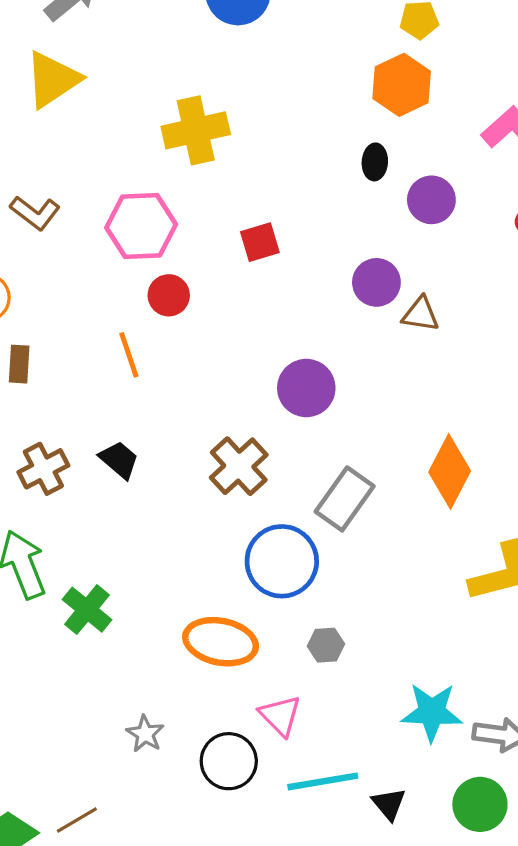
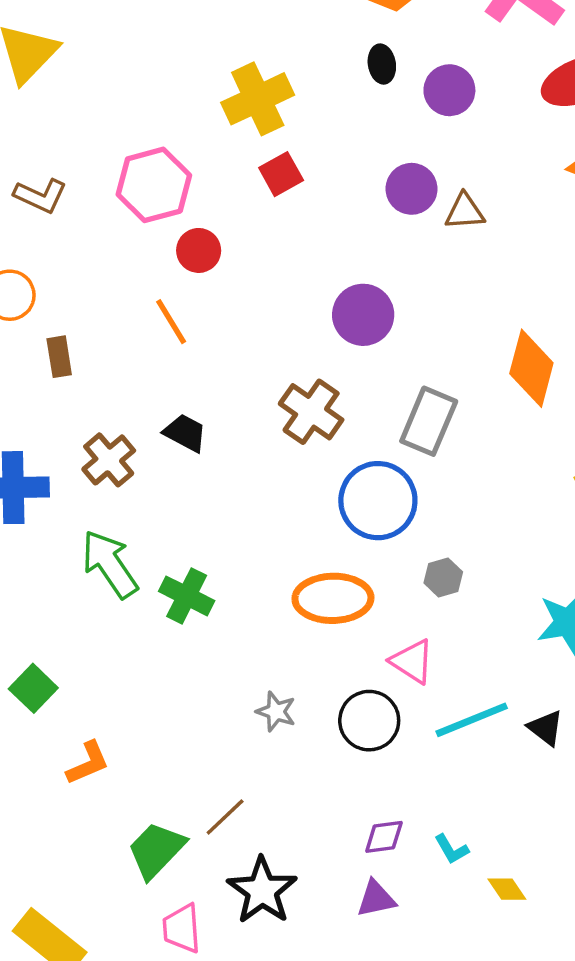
yellow cross: (196, 130) -> (258, 99), moved

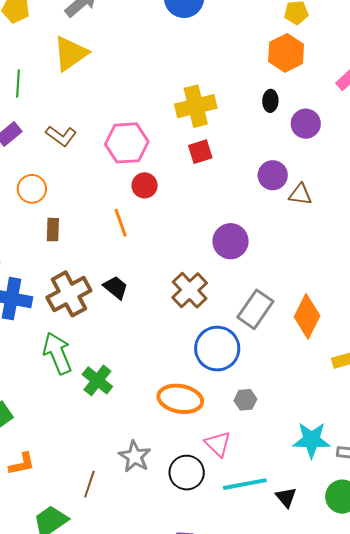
orange diamond: (531, 368) -> (307, 316), moved
brown cross: (109, 460) -> (69, 294), size x1.4
gray star: (276, 712) -> (135, 456), size x1.4
brown line: (225, 817) -> (89, 484), moved, turned -40

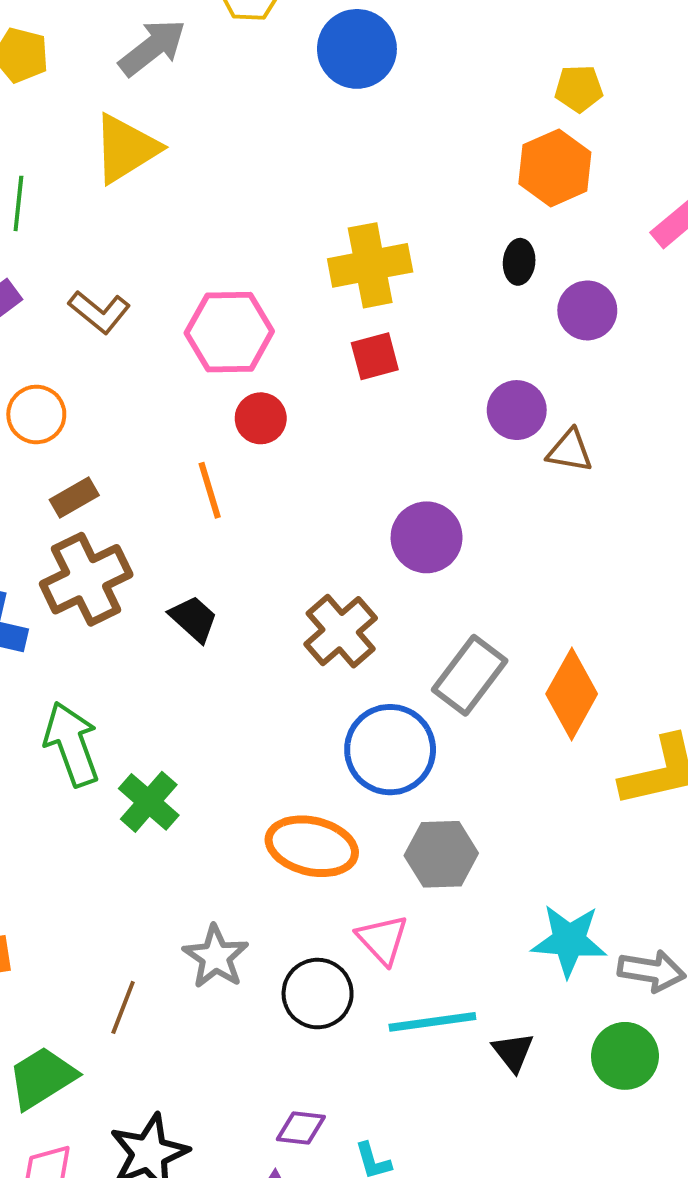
brown rectangle: (53, 230) -> (74, 497), turned 55
brown cross: (69, 294) -> (86, 579), moved
gray hexagon: (245, 400) -> (441, 854), size x1.6

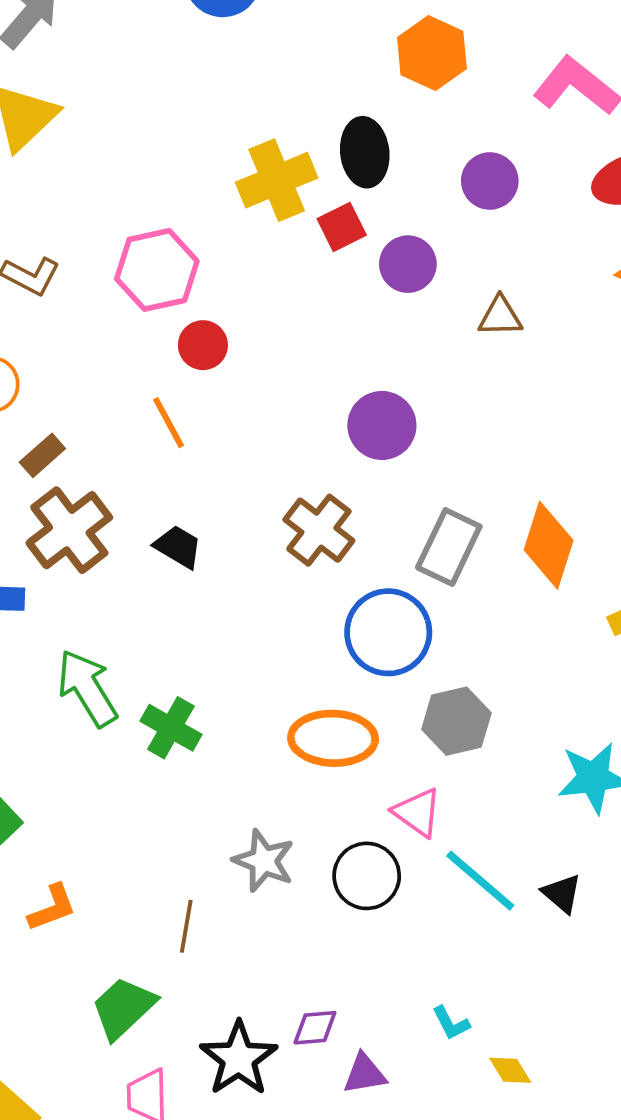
black ellipse: (519, 262) -> (365, 152), moved, size x1.6
red square: (375, 356) -> (342, 227), moved
purple circle: (517, 410) -> (408, 264), moved
cyan line: (432, 1022) -> (480, 881), turned 60
purple diamond: (301, 1128) -> (315, 1028), moved

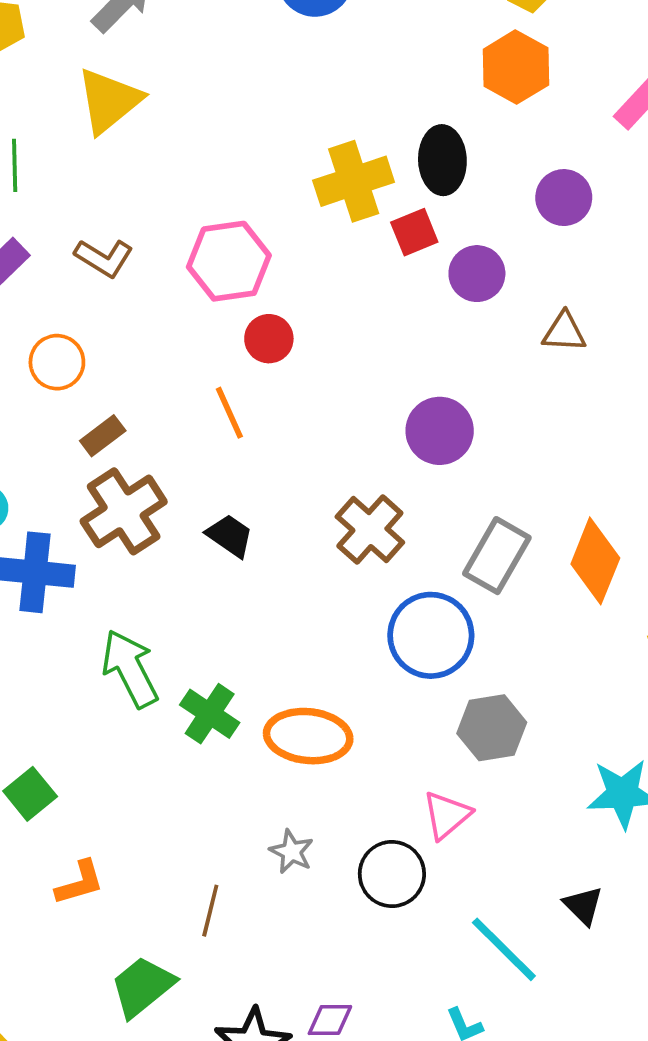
orange ellipse: (333, 738) -> (308, 736), moved
pink triangle: (417, 812) -> (447, 815), turned 40
gray star: (264, 861) -> (292, 852), size x0.7
cyan line: (480, 881) -> (504, 949), moved

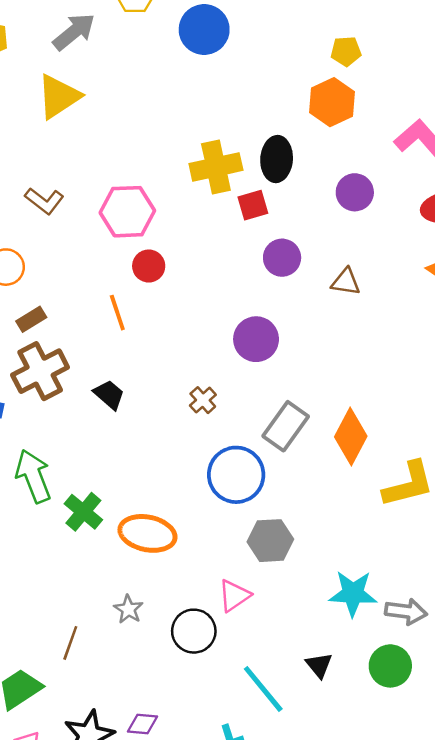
purple circle: (477, 274) -> (282, 258), moved
brown cross: (370, 530) -> (203, 400), size x0.6

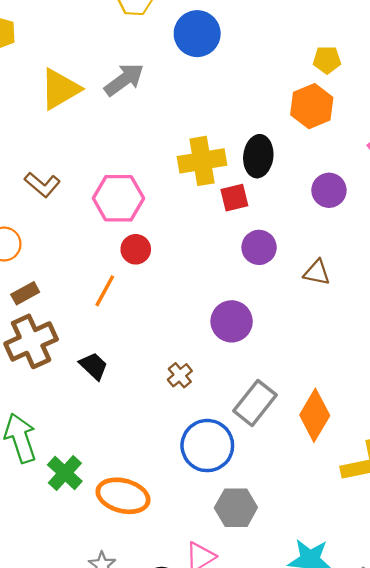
gray arrow: (74, 32) -> (124, 80), moved
orange line: (117, 313) -> (105, 291), turned 44

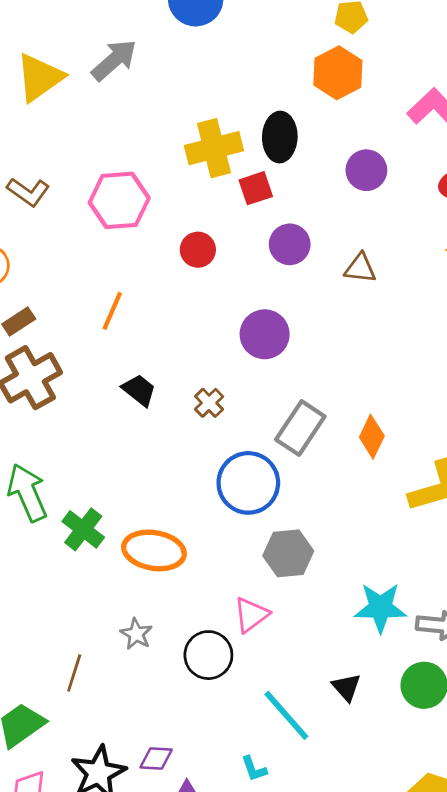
red circle: (136, 249) -> (198, 250), moved
black trapezoid: (94, 366) -> (139, 390), moved
orange diamond: (315, 415) -> (372, 437), size x0.7

